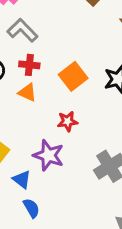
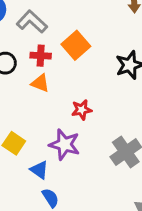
orange square: (73, 76) -> (76, 45), moved

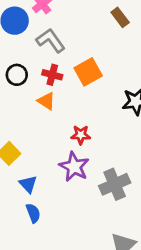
purple star: (64, 145) -> (74, 167), moved

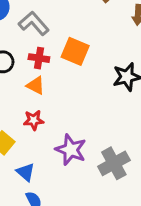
orange square: (88, 72) -> (75, 51), turned -32
red star: (81, 135) -> (34, 120), moved

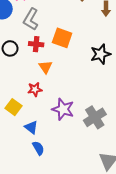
gray L-shape: (34, 23) -> (31, 19), turned -105
orange triangle: (36, 86) -> (45, 67), moved, turned 32

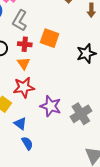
orange triangle: (45, 67) -> (24, 63), moved
red star: (35, 89) -> (24, 87), size x1.5

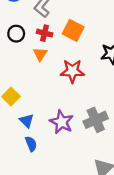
red star: (24, 87) -> (72, 71), moved
purple star: (51, 106) -> (62, 122), moved

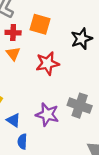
gray cross: (96, 120) -> (80, 106), turned -35
blue semicircle: (31, 144) -> (22, 142), turned -144

